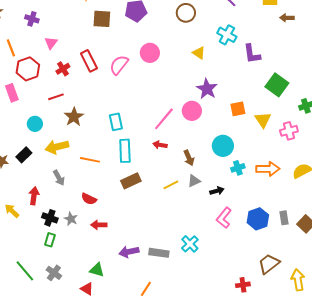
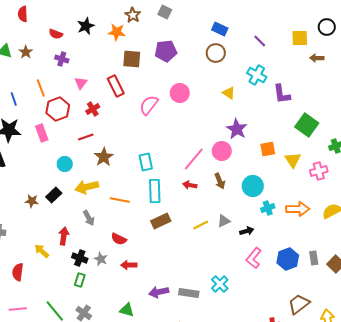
red rectangle: (89, 61) -> (116, 86), moved
brown arrow: (189, 158) -> (220, 181), moved

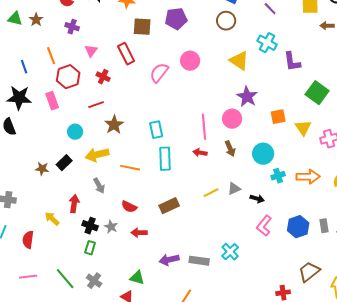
yellow triangle: (229, 93) -> (239, 61), size x1.5
red cross: (93, 109) -> (103, 77), turned -32
pink line: (194, 159) -> (204, 127), turned -45
brown rectangle: (161, 221) -> (169, 206), moved
black arrow: (247, 231) -> (257, 199), turned 32

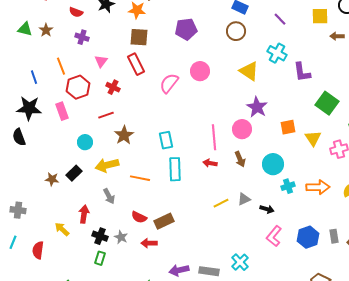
brown square: (142, 27) -> (139, 37), moved
brown rectangle: (169, 206) -> (164, 221), moved

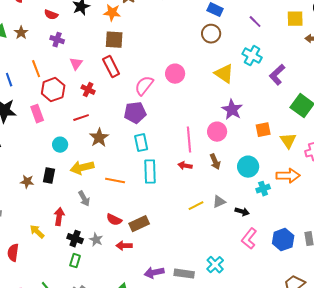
purple pentagon: (186, 29) -> (135, 113), moved
purple L-shape: (302, 72) -> (277, 75), turned 55
black rectangle: (74, 173) -> (49, 176), turned -35
orange arrow: (318, 187) -> (288, 176), moved

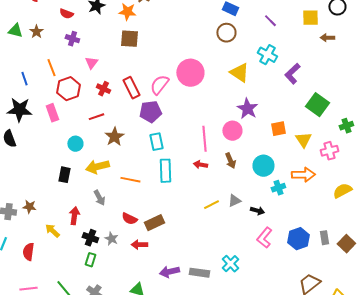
red rectangle: (111, 67) -> (131, 88), moved
pink circle: (175, 74) -> (190, 73), size x1.4
brown star: (27, 182) -> (29, 207), moved

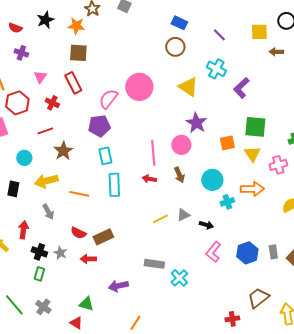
red rectangle: (131, 88) -> (73, 83), moved
green square: (317, 105) -> (255, 127), moved, turned -30
gray rectangle: (199, 273) -> (154, 264), moved

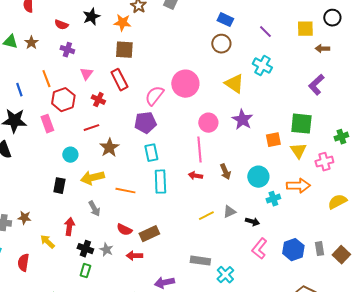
purple L-shape: (241, 88) -> (316, 85), moved
pink circle: (181, 145) -> (208, 123), moved

